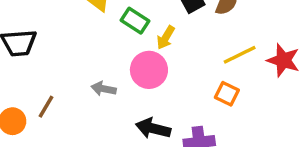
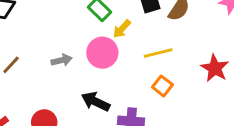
yellow line: (240, 55) -> (158, 53), moved
gray arrow: (104, 89) -> (62, 60), turned 144

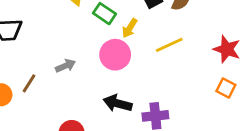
gray arrow: (62, 60) -> (65, 66), moved
orange square: (162, 86) -> (226, 88), moved

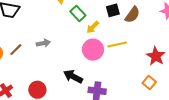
pink circle: (115, 55) -> (93, 50), moved

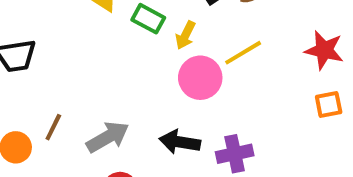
gray arrow: (43, 43) -> (108, 137), moved, size x1.5
orange square: (149, 82) -> (329, 104), turned -32

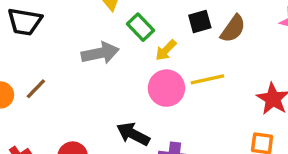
gray arrow: (108, 137) -> (100, 53), moved

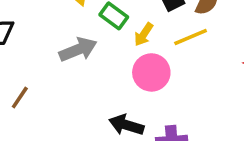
yellow line: (207, 79) -> (191, 37), moved

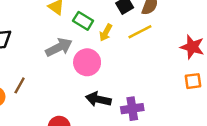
pink circle: (151, 72) -> (87, 62), moved

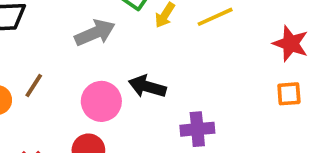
pink circle: (87, 62) -> (101, 101), moved
black arrow: (98, 99) -> (147, 87), moved

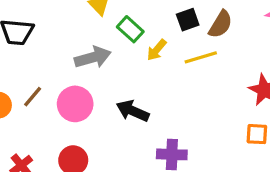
pink circle: (101, 101) -> (75, 104), moved

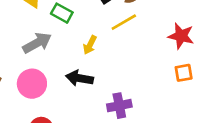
yellow arrow: (157, 50) -> (90, 45), moved

